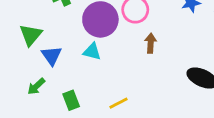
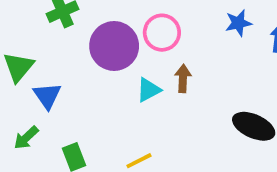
cyan triangle: (92, 52) -> (149, 90), moved, turned -42

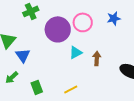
blue star: (238, 23) -> (114, 18), moved
brown arrow: (183, 78) -> (97, 58), moved

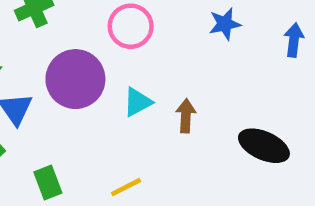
pink circle: (83, 22) -> (131, 26), moved
purple circle: (58, 29) -> (75, 79), moved

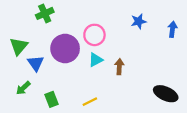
pink circle: (131, 26) -> (94, 35), moved
black ellipse: (264, 146) -> (166, 94), moved

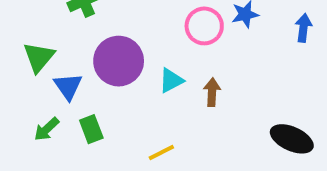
pink circle: (94, 35) -> (204, 26), moved
green rectangle: (51, 99) -> (91, 129), moved

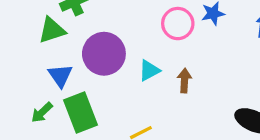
green triangle: (39, 57) -> (52, 30), moved, turned 32
green rectangle: (91, 129) -> (80, 112), size x1.6

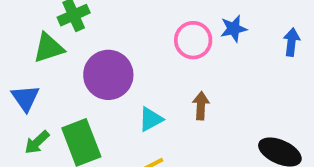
cyan triangle: (149, 71) -> (151, 119), moved
blue triangle: (60, 76) -> (25, 98), moved

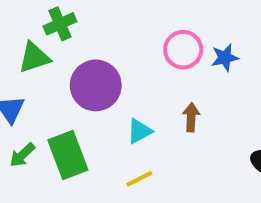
blue star: (234, 29) -> (225, 58), moved

